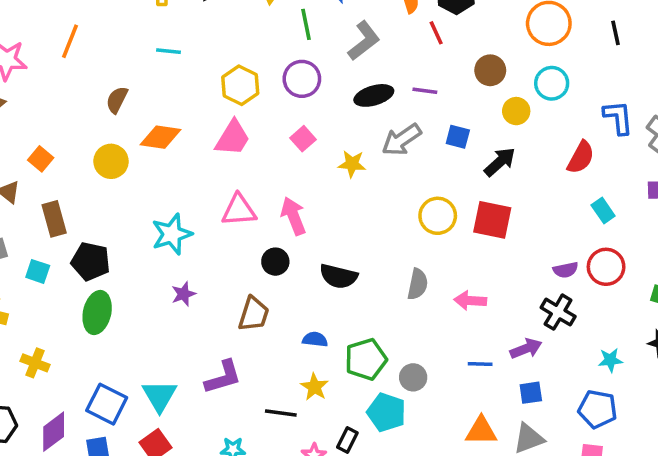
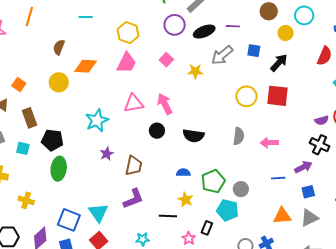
purple circle: (302, 79) -> (175, 25), moved
brown trapezoid: (254, 314) -> (134, 166), moved

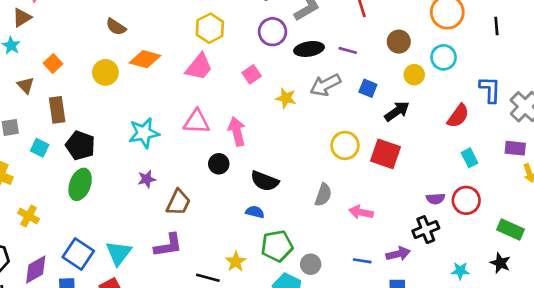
brown semicircle: (59, 47) -> (116, 27), turned -91
black cross: (320, 145) -> (426, 230), turned 30
blue semicircle: (183, 173) -> (255, 212), moved

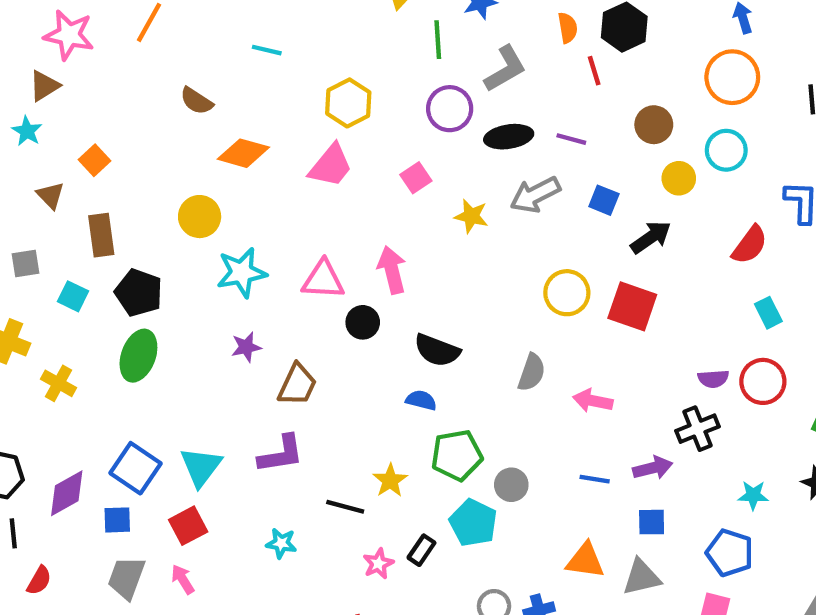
yellow circle: (105, 72) -> (200, 217), moved
pink triangle: (197, 122) -> (323, 280), moved
yellow cross: (29, 216) -> (58, 383), moved

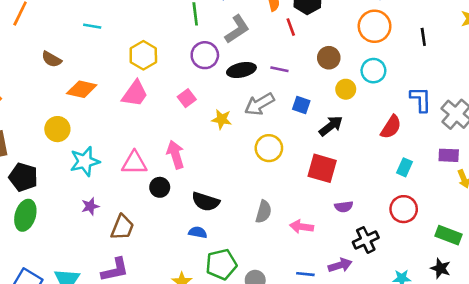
yellow circle: (567, 293) -> (269, 148), moved
cyan rectangle: (768, 313) -> (405, 167), turned 54
purple semicircle: (713, 379) -> (344, 207), moved

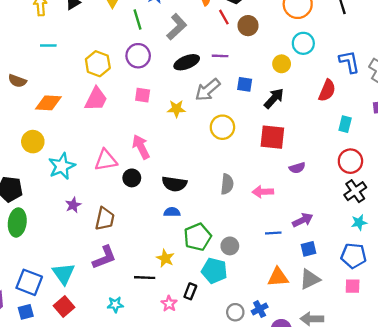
purple circle: (205, 55) -> (138, 56), moved
brown circle: (329, 58) -> (248, 26), moved
pink square: (187, 98) -> (143, 95), turned -35
black cross: (366, 240) -> (355, 191), moved

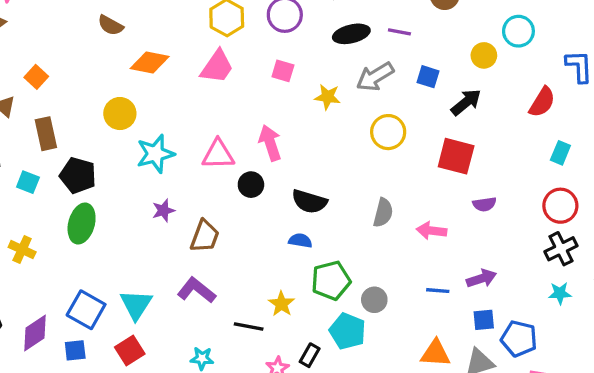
blue pentagon: (354, 256) -> (519, 339), moved
purple L-shape: (104, 257) -> (196, 290), turned -128

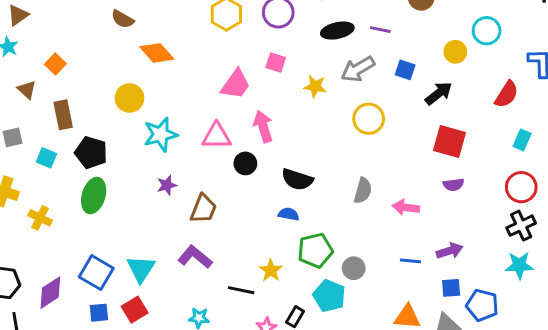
orange diamond: (150, 62) -> (157, 53), turned 36
pink trapezoid: (217, 67) -> (236, 84), moved
red square: (456, 156) -> (450, 141), moved
cyan star: (560, 293) -> (519, 265), size x1.4
blue square: (75, 350) -> (99, 313), moved

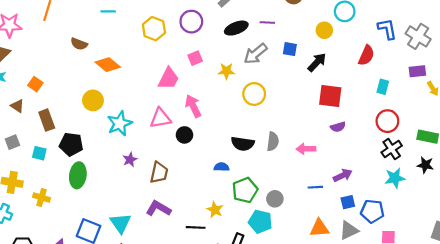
pink square: (276, 62) -> (195, 58), turned -32
yellow circle: (369, 119) -> (254, 94), moved
black semicircle: (297, 179) -> (243, 144), moved

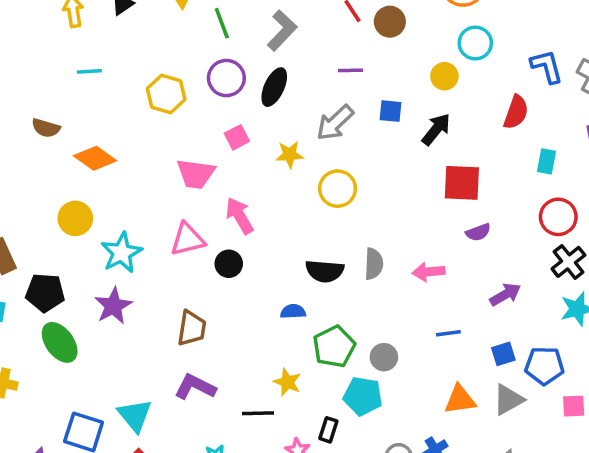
black ellipse: (236, 28) -> (274, 87), moved, turned -40
pink trapezoid: (168, 79) -> (196, 174), turned 75
purple star: (130, 160) -> (113, 306), moved, size x1.5
green ellipse: (78, 175) -> (60, 342), turned -40
purple arrow: (343, 175) -> (505, 294), moved

